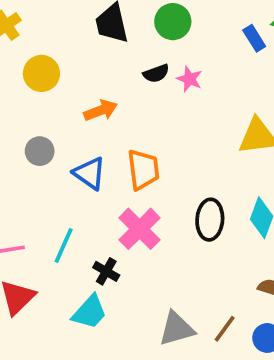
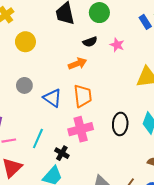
pink star: (189, 79) -> (117, 45), moved
orange arrow: (101, 110) -> (77, 64), moved
pink cross: (140, 229) -> (81, 129), turned 30

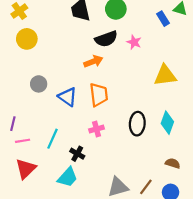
yellow circle: (25, 42) -> (27, 39), moved
black semicircle: (90, 42) -> (106, 39), size x1.5
pink cross: (81, 129) -> (97, 129), size x0.6

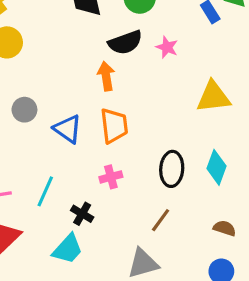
orange arrow: (93, 61) -> (106, 76), turned -78
brown line: (146, 187) -> (161, 220), moved

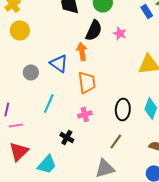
black semicircle: (125, 42) -> (94, 30), turned -45
blue triangle: (68, 129) -> (59, 63), moved
cyan line: (45, 191) -> (49, 103), moved
cyan trapezoid: (68, 249) -> (47, 164), moved

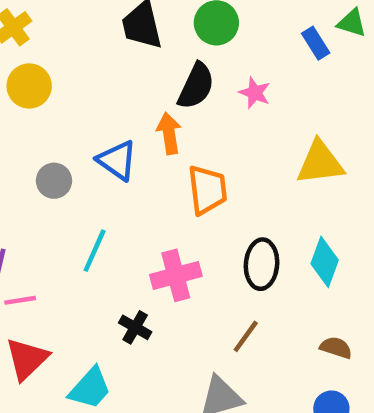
orange trapezoid: (87, 82) -> (207, 190), moved
pink cross: (85, 114) -> (176, 275), size x1.5

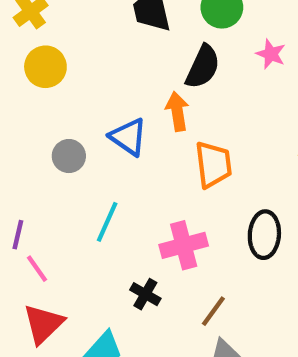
pink star: (255, 93) -> (271, 54), moved
pink line: (20, 300) -> (37, 269), turned 64
brown line: (246, 336) -> (213, 311), moved

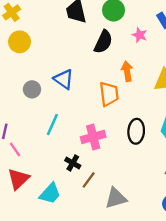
orange arrow: (177, 111) -> (127, 71), moved
brown line: (213, 311) -> (89, 180), moved

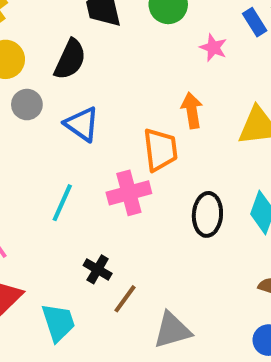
black semicircle: (103, 42) -> (70, 59), moved
gray circle: (32, 89) -> (27, 105), moved
pink cross: (93, 137) -> (129, 193), moved
cyan trapezoid: (50, 194) -> (58, 322), turned -60

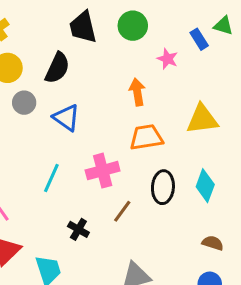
orange arrow: (192, 110) -> (137, 92), moved
orange trapezoid: (160, 150) -> (146, 137), moved, turned -92
brown line: (125, 299) -> (122, 211), moved

